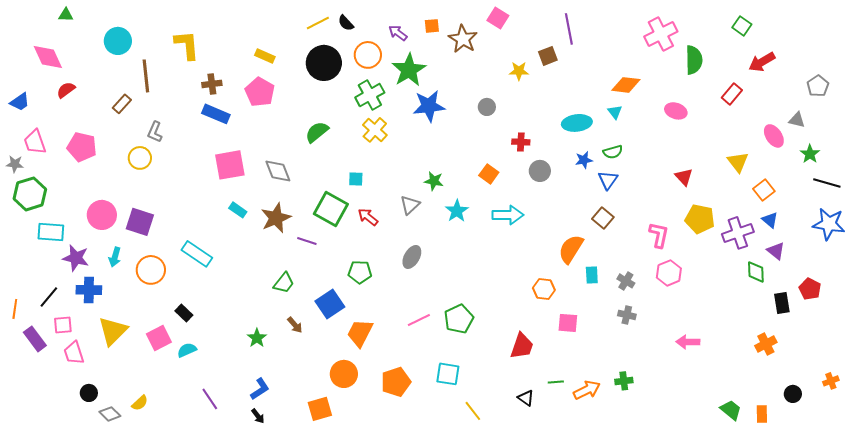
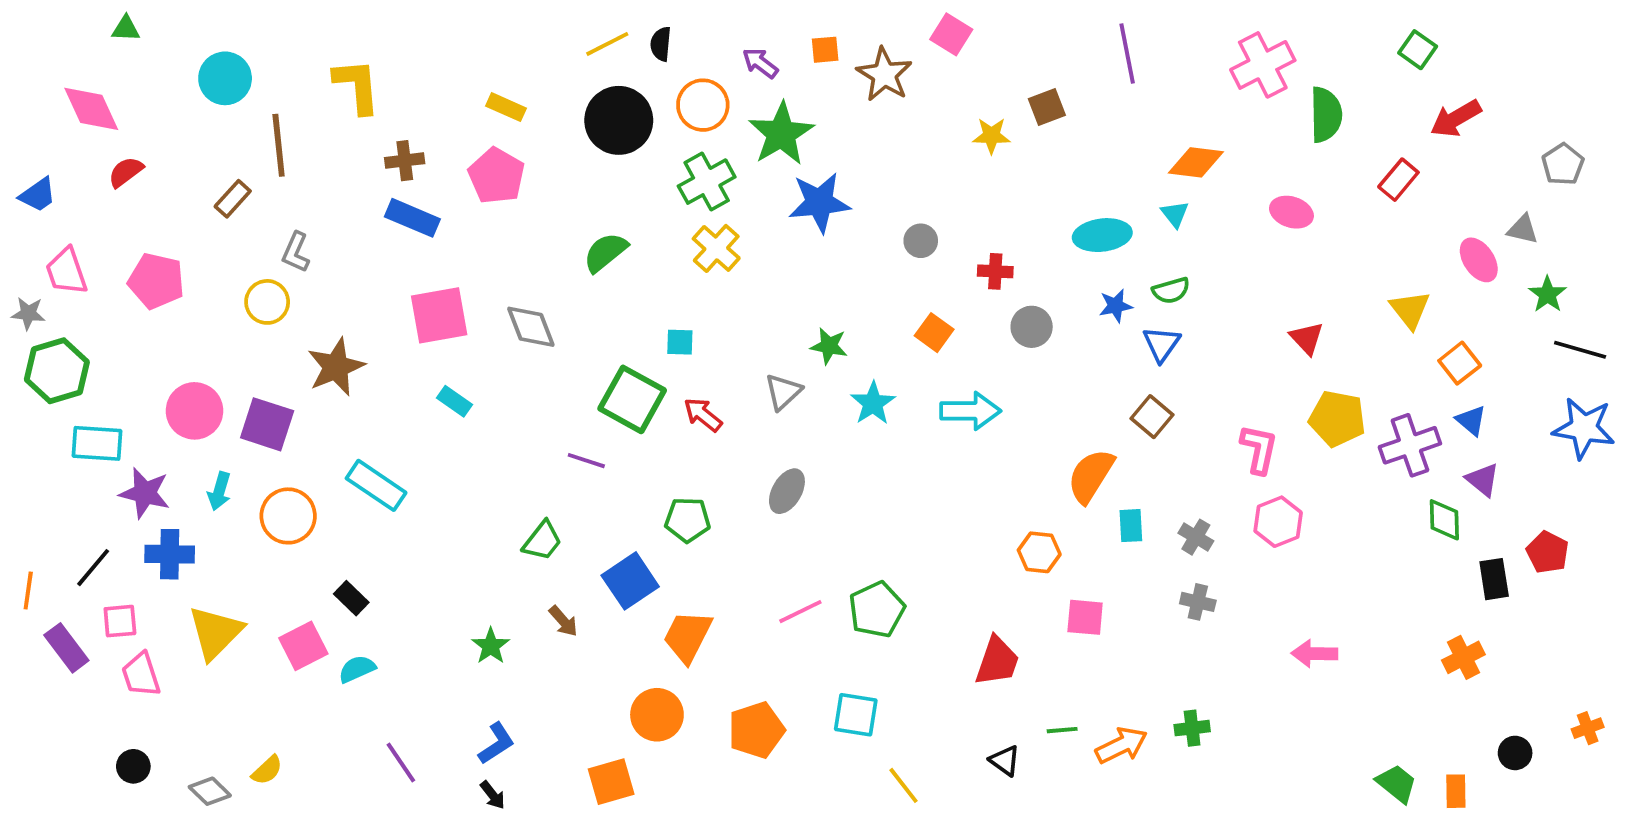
black semicircle: (346, 23) -> (661, 44), turned 48
purple line: (569, 29) -> (1127, 54), moved
gray circle: (487, 107) -> (921, 241), moved
brown star: (276, 218) -> (336, 367), moved
black circle: (89, 393) -> (133, 766), moved

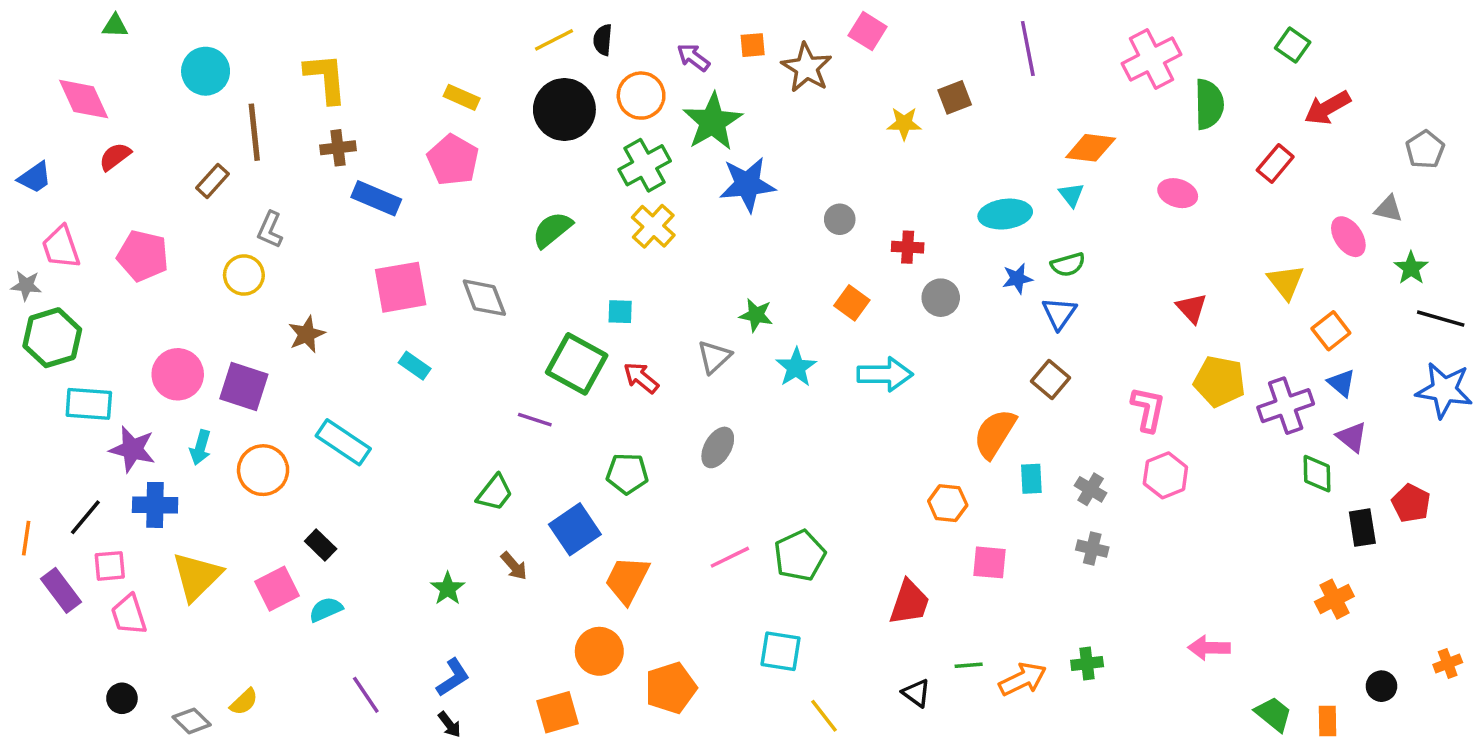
brown cross: (405, 161) -> (338, 148), moved
brown star: (336, 367) -> (307, 334), size x0.7
pink arrow: (1314, 654) -> (1209, 648), moved
orange pentagon: (756, 730) -> (671, 688), moved

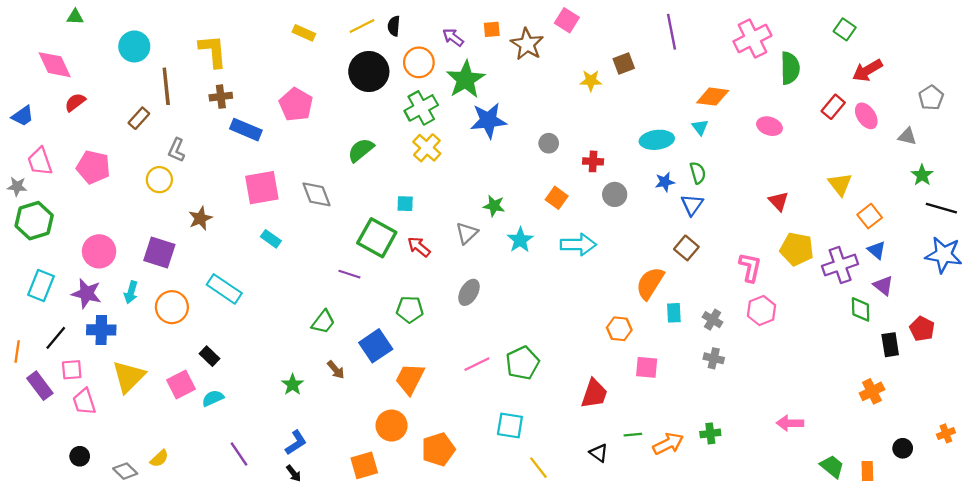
yellow rectangle: (462, 97) -> (304, 33), moved
pink ellipse: (1348, 237) -> (866, 116), moved
green semicircle: (1068, 265) -> (698, 173), turned -90
pink circle: (178, 374) -> (99, 251), moved
cyan rectangle: (89, 404) -> (41, 286), moved, turned -72

